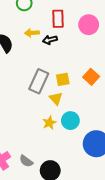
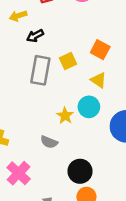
black arrow: (50, 40) -> (35, 36), moved
yellow triangle: (56, 98) -> (99, 80), moved
gray semicircle: (26, 161) -> (49, 142), moved

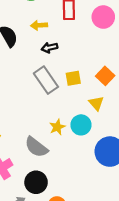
gray rectangle: (40, 70) -> (46, 80), turned -60
gray semicircle: (49, 142) -> (36, 147), size x1.5
black circle: (80, 171) -> (36, 182), moved

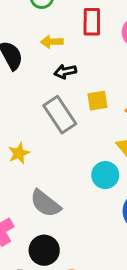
yellow square: (73, 78) -> (97, 101), moved
yellow star: (57, 127) -> (19, 153), moved

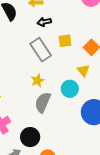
yellow star: (19, 153) -> (38, 81), moved
gray semicircle: (45, 203) -> (43, 102), moved, turned 75

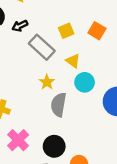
black arrow: (44, 22) -> (20, 26), moved
yellow triangle: (83, 70) -> (73, 61), moved

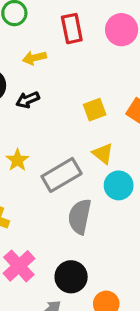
gray rectangle: (42, 47) -> (62, 175), moved, turned -75
yellow star: (47, 82) -> (17, 160), moved

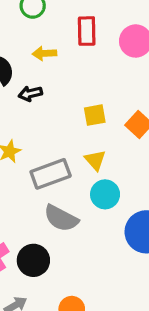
gray semicircle: (80, 217) -> (61, 218), turned -84
black circle: (71, 277) -> (33, 260), moved

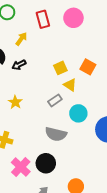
yellow arrow: (44, 53) -> (21, 39), turned 144
yellow triangle: (95, 160) -> (70, 85), moved
gray rectangle: (51, 174) -> (55, 100), moved, size x0.6

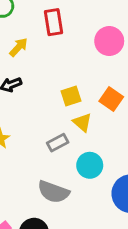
pink circle: (73, 18) -> (109, 41), moved

